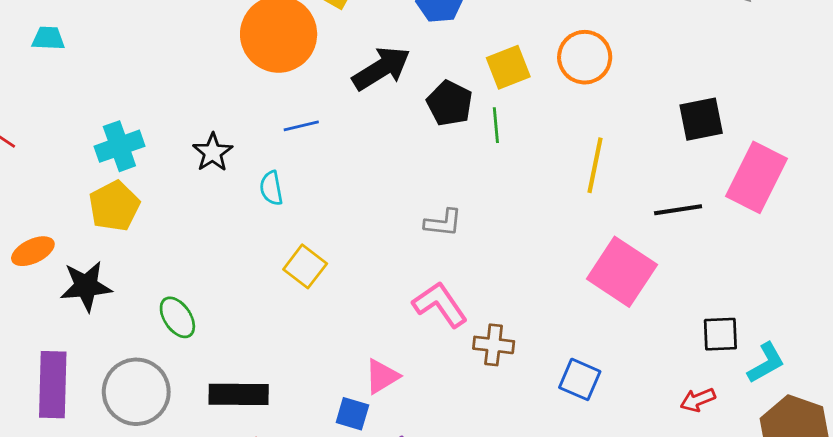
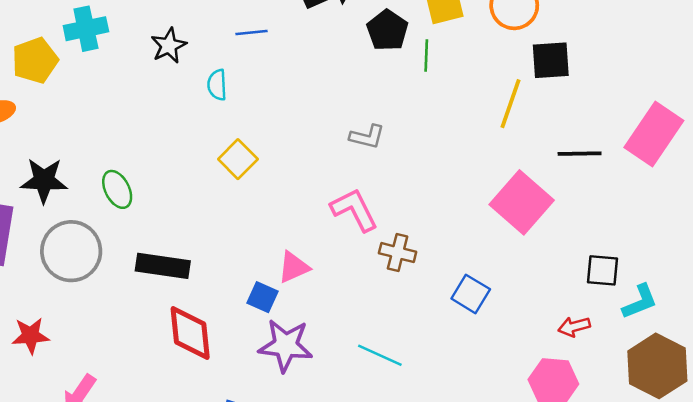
black square: (701, 119) -> (551, 60), moved
yellow pentagon: (114, 206) -> (35, 60), moved
black star: (86, 286) -> (44, 180), moved

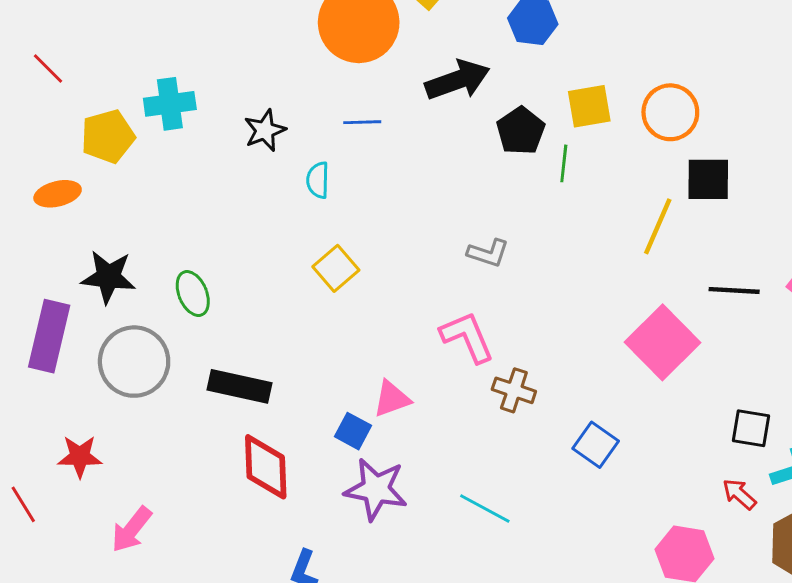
red arrow: (574, 327) -> (739, 494), moved, turned 52

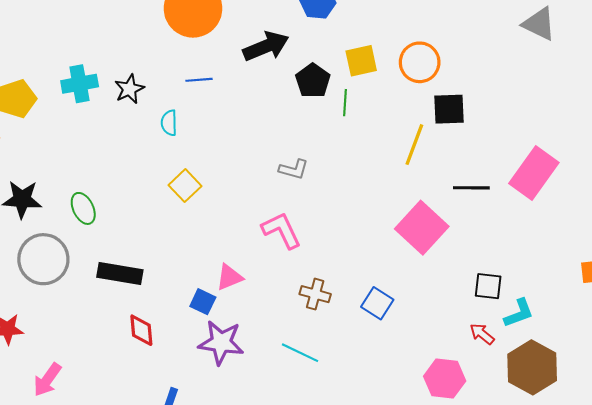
cyan cross: (170, 104) -> (80, 84), moved
brown cross: (514, 390) -> (315, 294), moved
red diamond: (266, 467) -> (141, 330), size x0.7

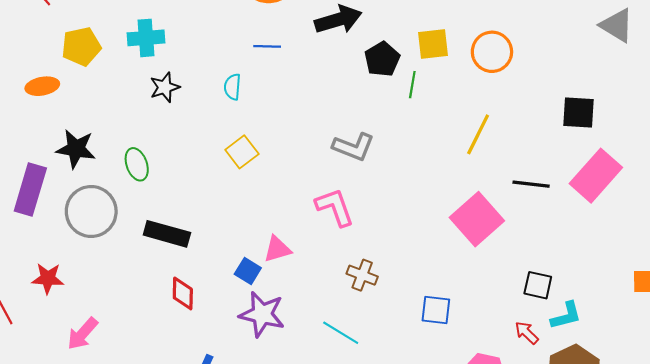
black star: (129, 89) -> (165, 87), moved
black square: (449, 109) -> (579, 112), moved
gray L-shape: (294, 169) -> (353, 147), size x1.4
blue square: (377, 303) -> (436, 310), moved, turned -32

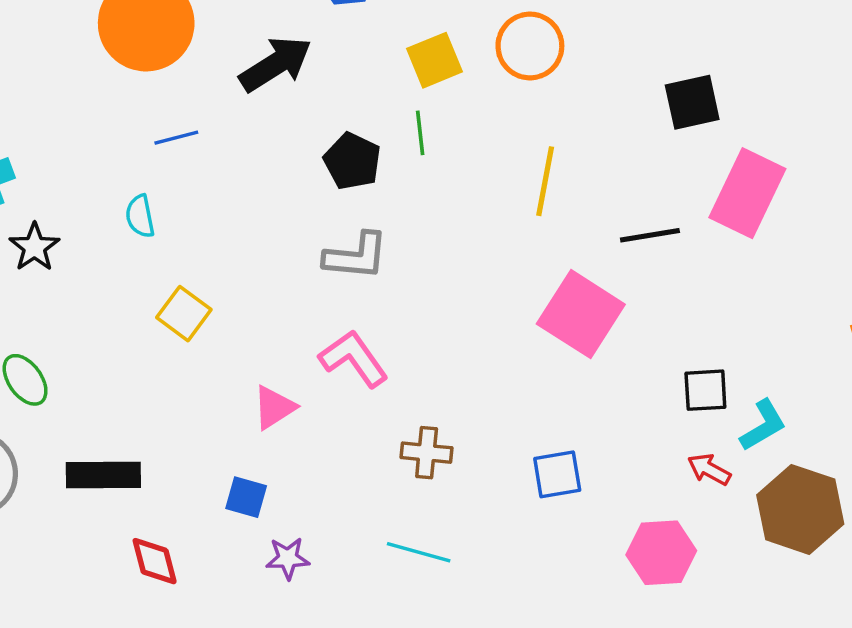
black pentagon: (382, 59) -> (352, 161), moved
pink triangle: (277, 249) -> (274, 407), moved
purple star: (262, 314) -> (288, 558), size x0.6

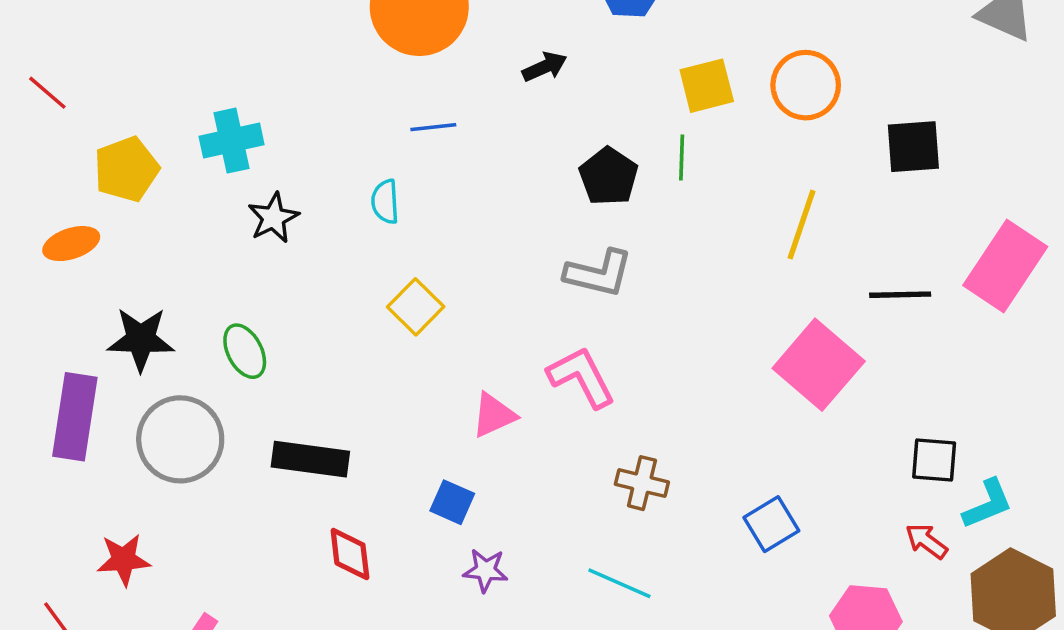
black arrow: (276, 64) -> (545, 67), size x0.6
black square: (692, 102) -> (913, 147), moved
blue square: (557, 474) -> (771, 524), turned -30

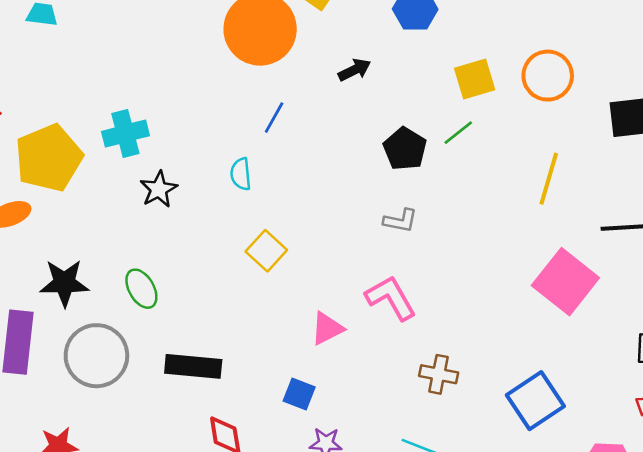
blue line: (433, 127) -> (274, 118), turned -52
green line: (682, 157) -> (458, 133), turned 52
yellow pentagon: (126, 169) -> (49, 158), size x1.4
gray L-shape: (599, 273) -> (400, 221), size x0.7
blue square: (771, 524) -> (535, 401), size x1.4

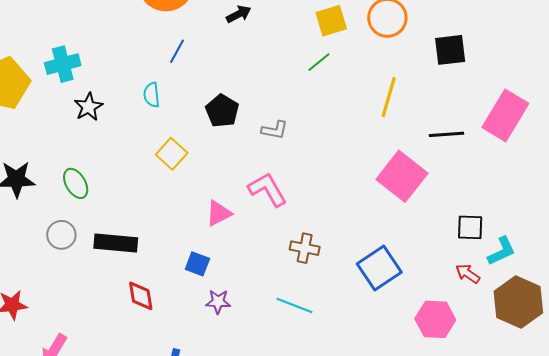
black pentagon: (405, 149) -> (222, 111), moved
gray circle: (96, 356) -> (61, 235), moved, size x0.6

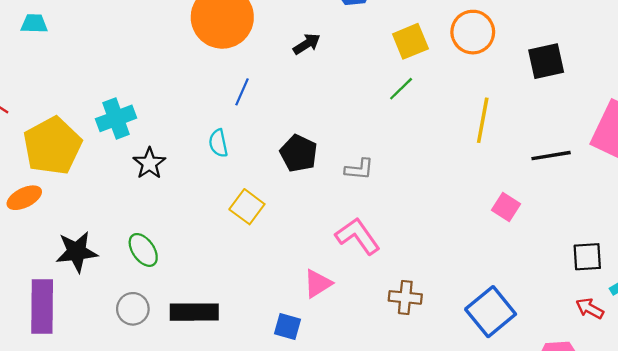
pink square: (402, 176) -> (506, 207), size x0.5
pink triangle: (219, 213) -> (318, 284), moved

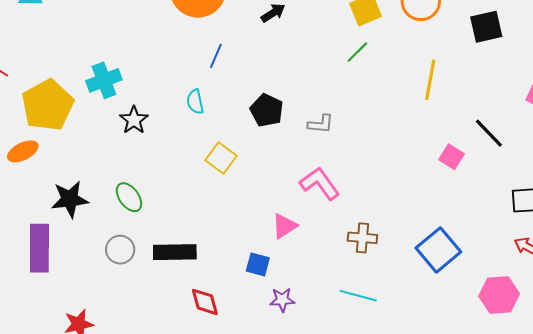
black line: (551, 156) -> (489, 133), moved, turned 56

